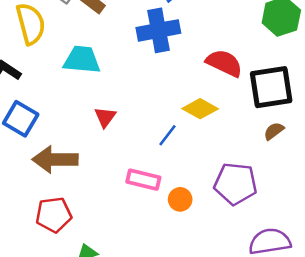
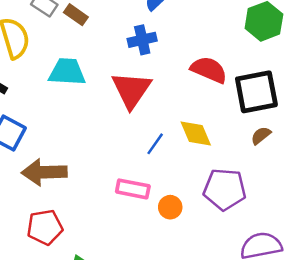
blue cross: (158, 30) -> (142, 40), size x0.7
yellow diamond: (200, 109) -> (196, 134), moved, turned 40
red triangle: (105, 117) -> (131, 90), moved, size x1.8

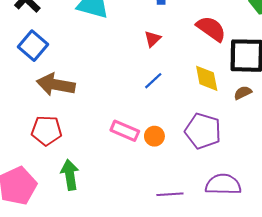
red triangle: (131, 90) -> (153, 39), moved, size x0.5
yellow diamond: (196, 134) -> (207, 78), moved
pink rectangle: (133, 189) -> (125, 131), moved

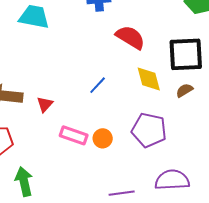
red semicircle: (211, 29) -> (130, 37), moved
red triangle: (153, 39) -> (45, 104), moved

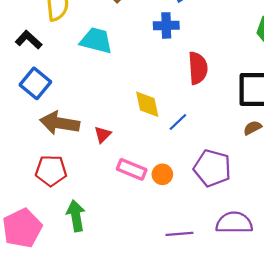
red semicircle: (130, 37) -> (198, 68), turned 52
yellow diamond: (149, 79) -> (147, 104), moved
blue line: (98, 85) -> (178, 122), moved

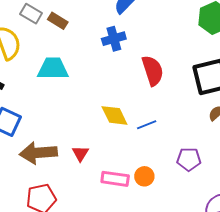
blue line: (178, 122) -> (147, 125), turned 36
purple pentagon: (212, 168) -> (189, 159), size x0.7

